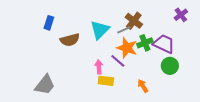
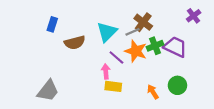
purple line: (118, 61) -> (116, 58), moved
green circle: (170, 66) -> (177, 85), moved

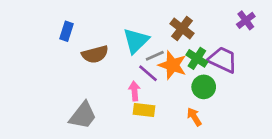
gray line: (133, 32) -> (155, 56), moved
green cross: (155, 46) -> (197, 58), turned -35
green circle: (177, 85) -> (204, 87), moved
gray trapezoid: (48, 91) -> (83, 115), moved

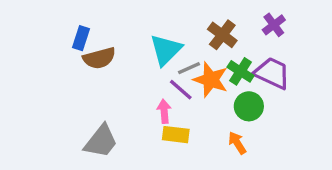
purple cross: (246, 20) -> (274, 25), moved
brown semicircle: (95, 54) -> (99, 58), moved

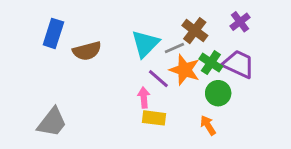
blue rectangle: (81, 38) -> (53, 33), moved, size x1.4
gray line: (189, 68) -> (174, 48), moved
gray trapezoid: (101, 141) -> (52, 122), moved

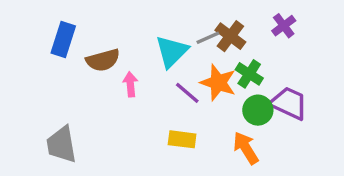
gray line: (174, 48) -> (208, 38), moved
purple trapezoid: (239, 64) -> (289, 103), moved
pink arrow: (144, 98) -> (130, 84), moved
gray trapezoid: (52, 122) -> (62, 145), turned 132
orange arrow: (208, 125) -> (246, 148), size x1.4

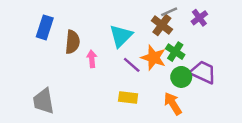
gray line: (208, 38) -> (169, 12), moved
brown semicircle: (103, 60) -> (72, 42), turned -70

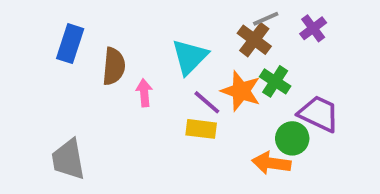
green circle: (181, 77) -> (292, 138), moved
yellow rectangle: (128, 98) -> (201, 129), moved
orange arrow: (173, 104) -> (271, 163), turned -50

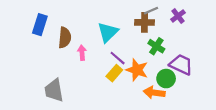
brown cross: (254, 40) -> (145, 22), turned -36
orange star: (241, 91) -> (137, 70), moved
yellow rectangle: (201, 129) -> (114, 73), turned -56
gray trapezoid: (68, 159) -> (54, 90), moved

